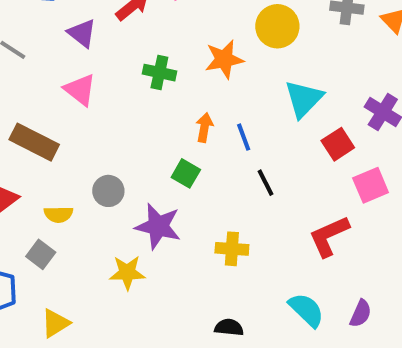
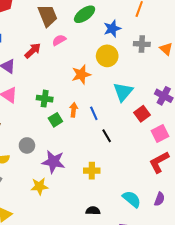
green cross: (159, 73) -> (45, 99), moved
green square: (186, 173) -> (55, 120), moved, turned 32
red L-shape: (329, 236) -> (159, 162), moved

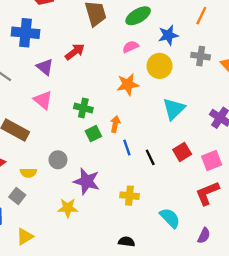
pink semicircle: (59, 40) -> (131, 47), moved
blue line: (94, 113) -> (127, 147), moved
red square: (142, 114) -> (182, 152), moved
cyan semicircle: (132, 199) -> (170, 218), moved

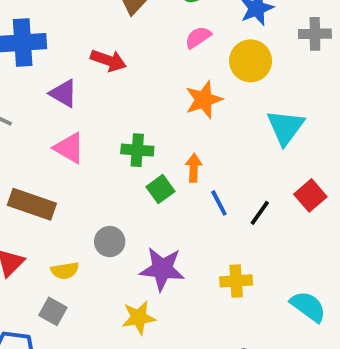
red arrow: (75, 52) -> (108, 60), turned 66
black line: (150, 157) -> (260, 213), turned 70

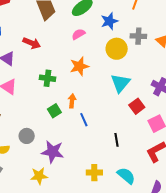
yellow circle: (251, 61) -> (117, 49), moved
green cross: (137, 150) -> (47, 78), moved
red square: (310, 195) -> (137, 106), moved
black line: (260, 213) -> (117, 140), moved, turned -48
yellow cross: (236, 281) -> (94, 173), moved

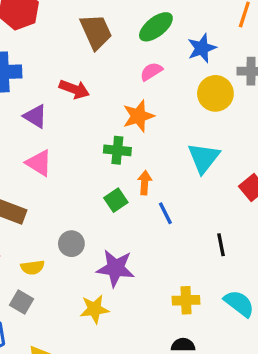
orange star: (79, 66) -> (138, 116), moved
green cross: (47, 78) -> (117, 150), moved
cyan triangle: (120, 83) -> (204, 158), moved

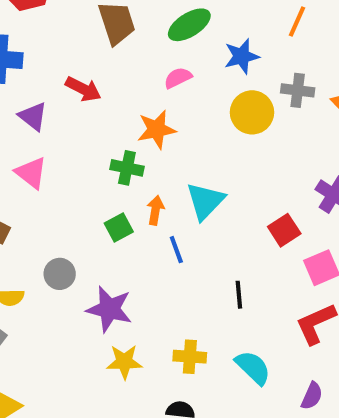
cyan triangle: (204, 158) -> (205, 201), moved
yellow star: (94, 309) -> (124, 362), moved

